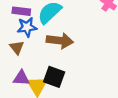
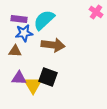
brown triangle: (17, 47) -> (15, 51), turned -48

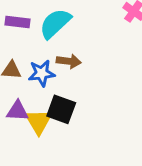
blue star: (24, 33) -> (42, 73), moved
brown arrow: (53, 45) -> (69, 61), size x0.7

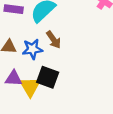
brown arrow: (69, 61) -> (54, 40), turned 48

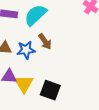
black square: (48, 77) -> (50, 90), moved

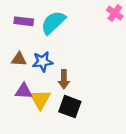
brown arrow: (45, 41) -> (64, 79), moved, turned 35

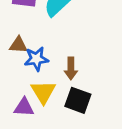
blue star: (43, 62) -> (36, 59), moved
purple triangle: (24, 91) -> (24, 107), moved

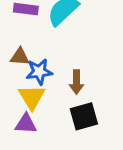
yellow triangle: (43, 92) -> (32, 97), moved
black square: (78, 100) -> (84, 116), turned -36

